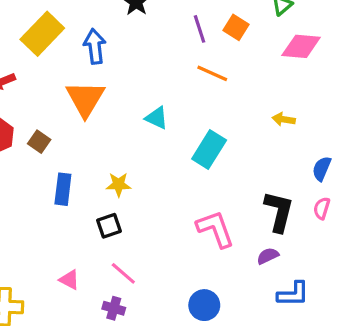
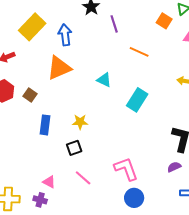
orange square: (236, 27) -> (164, 21), moved
purple line: (199, 29) -> (114, 24), moved
orange triangle: (85, 99) -> (59, 68), turned 36
pink L-shape: (215, 229) -> (126, 169), moved
purple cross: (114, 308) -> (40, 200), moved

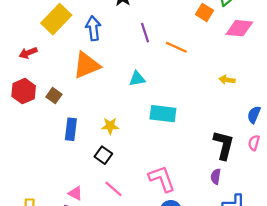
purple line: (114, 24) -> (145, 33), moved
cyan triangle: (104, 80) -> (137, 79), turned -35
cyan rectangle: (137, 100) -> (163, 114), moved, turned 65
black square: (74, 148) -> (103, 155), turned -35
purple semicircle: (174, 167) -> (216, 176), turned -56

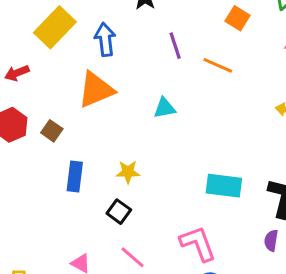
orange square: (205, 12) -> (238, 18), moved
cyan rectangle: (163, 114) -> (224, 186), moved

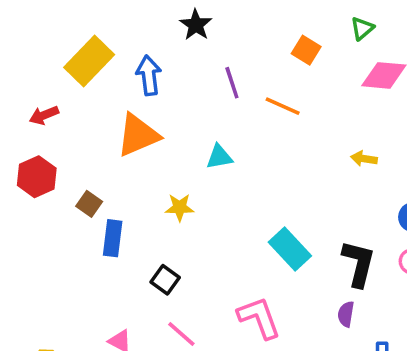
brown square: (52, 131) -> (89, 204), moved
yellow star: (128, 172) -> (180, 207), moved
cyan rectangle: (224, 186) -> (290, 249), turned 40

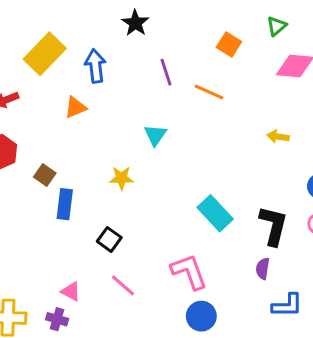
orange triangle: (138, 135) -> (75, 107), moved, size x0.6
cyan triangle: (219, 157) -> (155, 135), turned -45

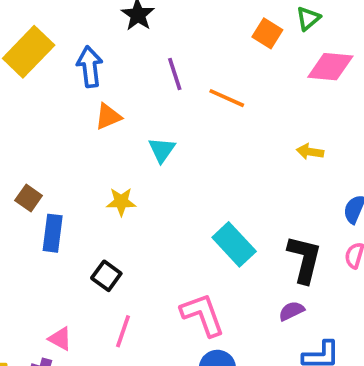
orange square: (229, 44) -> (267, 33), moved
orange triangle: (75, 107) -> (108, 117), moved
purple semicircle: (263, 269) -> (291, 311), turned 55
pink line: (123, 285) -> (123, 331), turned 68

